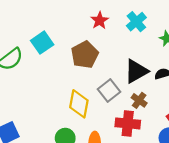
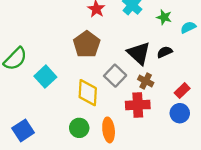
cyan square: (42, 43) -> (45, 77), moved
black triangle: (136, 71) -> (139, 53), turned -40

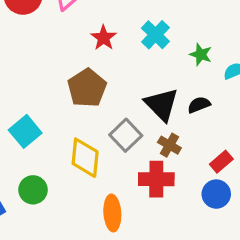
green circle: (79, 128) -> (33, 190), moved

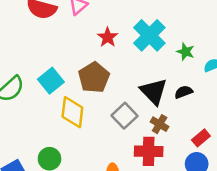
cyan cross: (155, 35) -> (149, 35), size x1.4
cyan square: (25, 131) -> (51, 81), moved
yellow diamond: (85, 158) -> (72, 112), moved

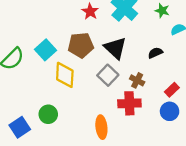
green star: (186, 52) -> (162, 11), moved
brown pentagon: (94, 77) -> (81, 45), turned 30
black triangle: (154, 91) -> (115, 48), moved

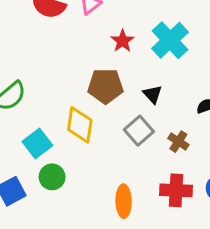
black triangle: (115, 48) -> (153, 94), size x0.6
cyan square: (46, 50) -> (37, 144), moved
red cross: (129, 103) -> (176, 190), moved

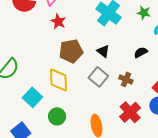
red star: (122, 41) -> (58, 22), moved
green circle: (52, 177) -> (57, 116), moved
red cross: (176, 190) -> (130, 112), turned -35

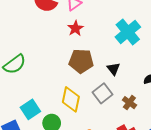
yellow diamond: (58, 80) -> (71, 99), moved
cyan square: (32, 97) -> (30, 109), moved

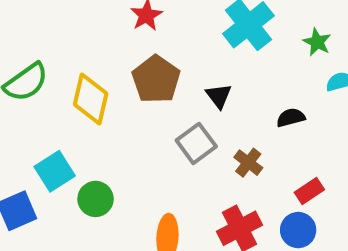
brown pentagon: (81, 61) -> (156, 79), turned 30
yellow diamond: (71, 99) -> (91, 99), moved

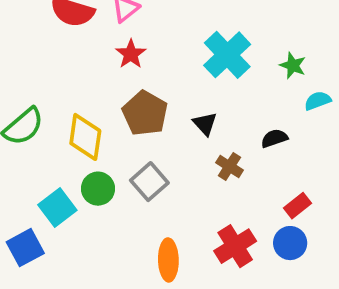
gray square: (196, 143) -> (149, 182), moved
brown cross: (248, 163) -> (229, 166), moved
green circle: (96, 199) -> (98, 189), moved

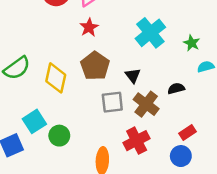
brown cross: (229, 166) -> (146, 104), size x1.5
gray square: (149, 182) -> (112, 102), moved, turned 30
green circle: (98, 189) -> (59, 136), moved
red cross: (235, 246) -> (137, 141), moved

